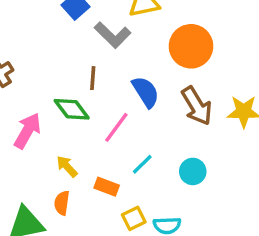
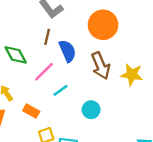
brown line: (93, 78) -> (47, 37), moved
cyan line: (142, 164) -> (60, 90), moved

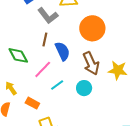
cyan circle: (91, 110) -> (84, 88), moved

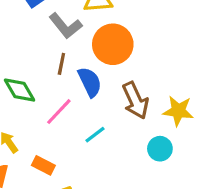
orange circle: (92, 28) -> (113, 44), moved
cyan line: (57, 85) -> (95, 135), moved
cyan circle: (84, 88) -> (160, 149), moved

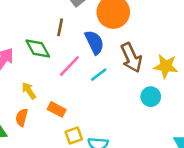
brown line: (61, 64) -> (60, 27), moved
cyan line: (95, 135) -> (99, 75), moved

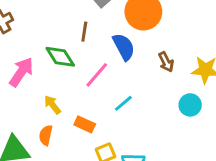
brown arrow: (131, 58) -> (166, 62), size x0.6
cyan line: (99, 75) -> (123, 103), moved

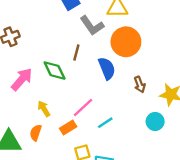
pink line: (97, 75) -> (83, 108), moved
cyan line: (123, 103) -> (105, 123), moved
orange rectangle: (85, 124) -> (68, 127), turned -63

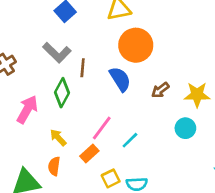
gray L-shape: (92, 26) -> (57, 53), moved
green diamond: (55, 71) -> (62, 93), turned 65
brown arrow: (140, 85) -> (160, 90), turned 84

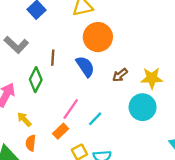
gray L-shape: (57, 53) -> (16, 45), moved
cyan circle: (185, 128) -> (143, 107), size x1.5
yellow arrow: (58, 138) -> (24, 119), moved

